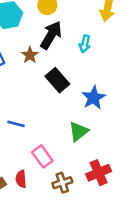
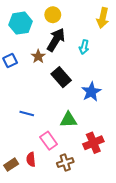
green triangle: (79, 131) -> (68, 120), moved, turned 36
red cross: (99, 173) -> (93, 143), moved

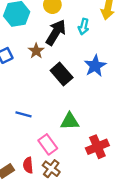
cyan arrow: (84, 47) -> (84, 27), moved
blue star: (91, 92) -> (95, 66), moved
brown cross: (65, 162) -> (51, 169), moved, turned -35

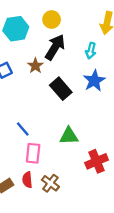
cyan arrow: (84, 27) -> (91, 51), moved
blue line: (23, 114) -> (23, 129), turned 35
pink rectangle: (48, 144) -> (33, 153), moved, turned 42

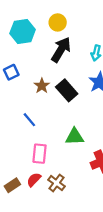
brown star: (35, 66) -> (42, 86), moved
blue line: (23, 129) -> (29, 120), moved
red semicircle: (27, 180) -> (34, 180), turned 49

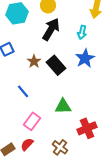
pink rectangle: (40, 154) -> (32, 121), turned 30
brown cross: (56, 183) -> (60, 147), moved

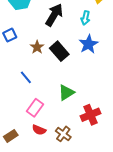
green triangle: (63, 106) -> (66, 93), turned -30
red semicircle: (27, 144) -> (39, 130), moved, turned -112

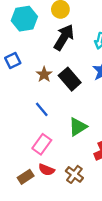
blue line: (26, 77) -> (42, 109), moved
brown rectangle: (11, 136) -> (26, 177), moved

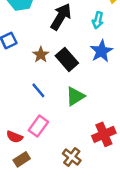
green triangle: (78, 127) -> (75, 96), moved
red semicircle: (46, 170) -> (15, 137), moved

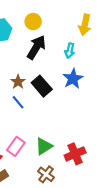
blue line: (38, 90) -> (18, 102), moved
green triangle: (75, 96) -> (44, 146), moved

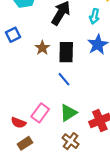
black rectangle: (42, 86) -> (66, 52), turned 42
blue line: (18, 102) -> (64, 79), moved

